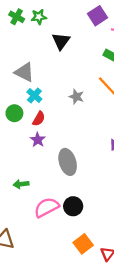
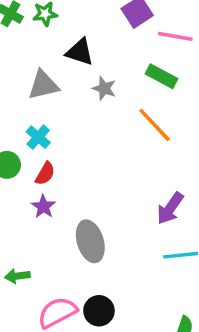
black triangle: (61, 41) -> (80, 52), turned -48
gray triangle: (24, 72) -> (43, 85), moved, turned -40
gray star: (76, 97) -> (104, 88), moved

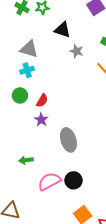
gray triangle: (43, 85) -> (29, 49), moved, turned 30
cyan cross: (38, 137) -> (27, 70), moved, turned 32

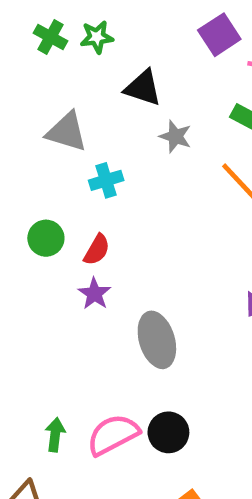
cyan cross: (27, 70) -> (106, 180), moved
green arrow: (26, 160) -> (55, 435), moved, turned 104

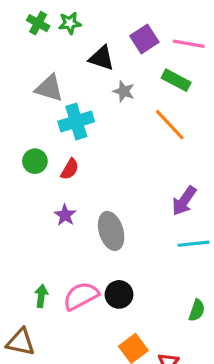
purple square: (219, 35) -> (144, 39), moved
cyan cross: (106, 180) -> (76, 121), size x1.5
purple star: (94, 294) -> (65, 215), moved

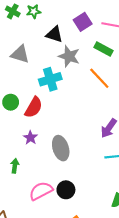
gray star: (124, 91) -> (69, 56), size x1.5
cyan cross: (76, 121) -> (50, 79), moved
red semicircle: (70, 169) -> (34, 107), size x1.5
green arrow: (41, 296) -> (15, 166), moved

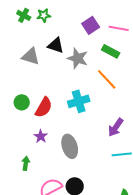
black triangle: (54, 34) -> (56, 45), moved
cyan cross: (50, 79) -> (79, 101), moved

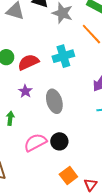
red semicircle: (44, 107) -> (28, 62), turned -145

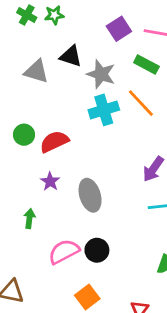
cyan cross: (63, 56) -> (104, 110), moved
orange square: (68, 176) -> (87, 297), moved

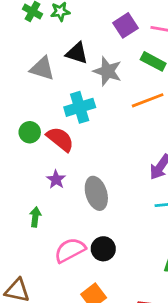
orange line: (141, 103) -> (148, 100), turned -68
cyan cross: (104, 110) -> (80, 107), moved
red semicircle: (54, 142) -> (60, 139), turned 64

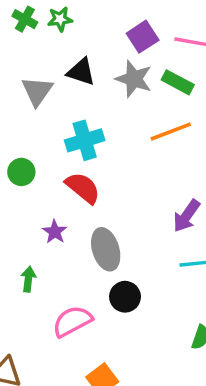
gray triangle: (42, 68) -> (37, 91), turned 48
gray star: (107, 71) -> (134, 79), moved
red semicircle: (60, 139) -> (83, 188), moved
black circle: (103, 249) -> (125, 297), moved

